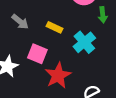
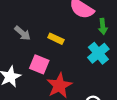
cyan cross: (84, 42) -> (98, 53), moved

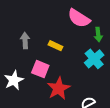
gray arrow: (22, 33) -> (25, 41), turned -133

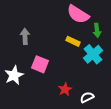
yellow rectangle: (56, 46) -> (73, 41), moved
red star: (59, 88) -> (65, 89), moved, size x0.6

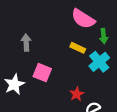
red star: (65, 89) -> (77, 94), moved

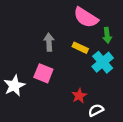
gray arrow: (26, 42) -> (49, 42), moved

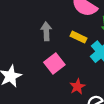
pink square: (43, 73) -> (54, 64), moved, turned 30

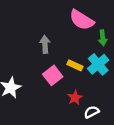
yellow rectangle: (79, 37) -> (75, 65), moved

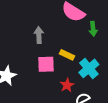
cyan cross: (98, 64) -> (89, 68), moved
pink square: (53, 75) -> (46, 64), turned 36

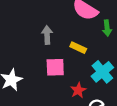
yellow rectangle: (67, 55) -> (78, 48), moved

